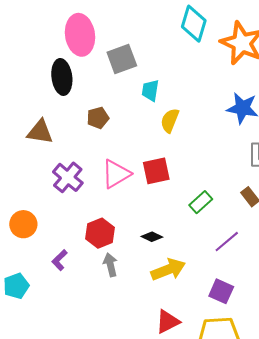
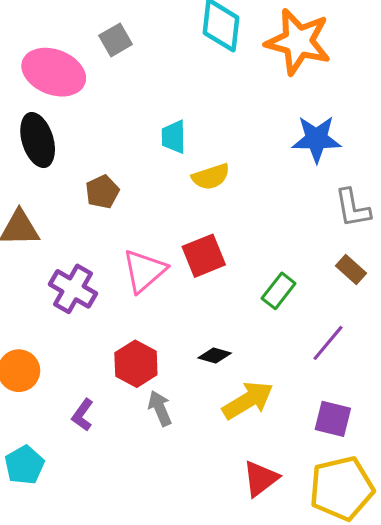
pink ellipse: (80, 35) -> (54, 72), turned -51
gray square: (122, 59) -> (116, 40), moved, size x0.7
yellow semicircle: (170, 120) -> (211, 177), turned -120

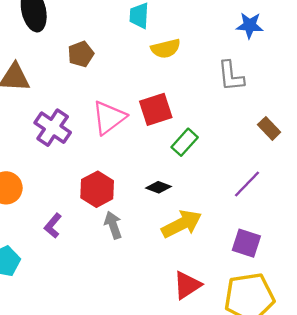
blue star: (316, 139) -> (250, 25), size x0.7
gray L-shape: (353, 208) -> (231, 76), moved
green rectangle: (279, 291) -> (185, 142), moved

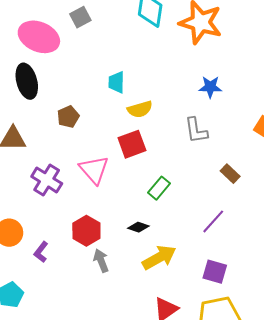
red square: (156, 109) -> (132, 144), moved
pink triangle: (109, 118) -> (94, 170), turned -32
purple L-shape: (53, 226) -> (41, 252), moved

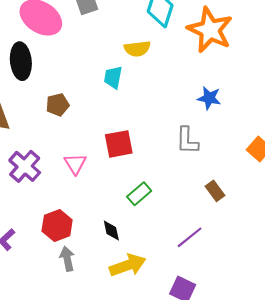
yellow semicircle: (140, 109) -> (137, 49), moved
pink triangle: (94, 170) -> (75, 164), size x0.7
black diamond: (138, 227) -> (111, 230), turned 50

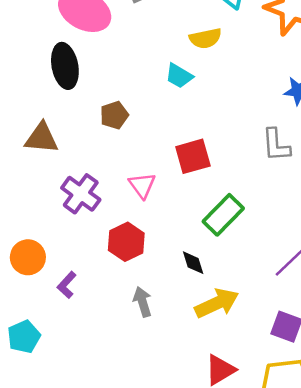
cyan trapezoid: (113, 77) -> (179, 76), turned -65
green rectangle: (139, 194) -> (223, 215), size x1.4
red hexagon: (57, 225) -> (126, 242), moved

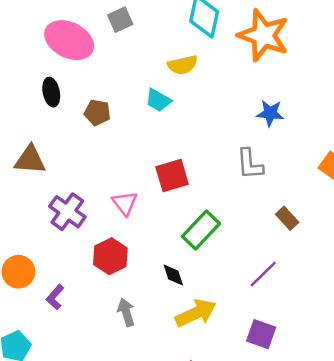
black ellipse: (65, 66) -> (51, 92), size x0.7
brown pentagon: (114, 115) -> (97, 113), moved, turned 30

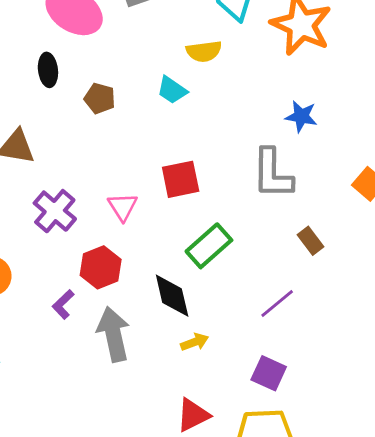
gray L-shape: (250, 164) -> (272, 174), size x1.4
black diamond: (173, 275) -> (172, 296), size x1.6
purple L-shape: (55, 297) -> (63, 304), moved
gray arrow: (126, 312) -> (113, 334), size x1.6
yellow arrow: (196, 313) -> (195, 342), size x0.6

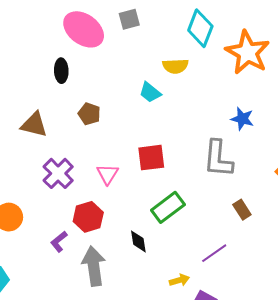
brown pentagon: (100, 98) -> (89, 114), moved
black diamond: (172, 296) -> (138, 241), size x0.7
yellow arrow: (195, 342) -> (179, 280), moved

